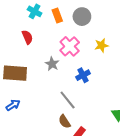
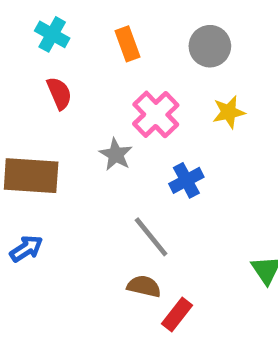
cyan cross: (35, 11) -> (52, 34), moved
gray circle: (82, 17) -> (210, 46), moved
brown semicircle: (64, 122) -> (144, 286), turned 136

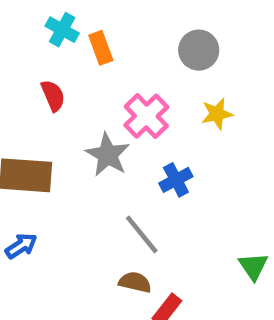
cyan cross: (52, 34) -> (62, 30), moved
orange rectangle: (128, 44) -> (101, 48), moved
gray star: (116, 154) -> (108, 155), size x1.4

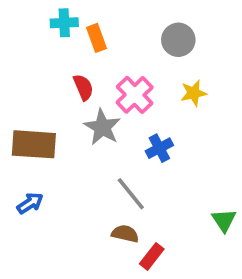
cyan cross: (62, 30) -> (64, 23), turned -32
red semicircle: (53, 96) -> (83, 87), moved

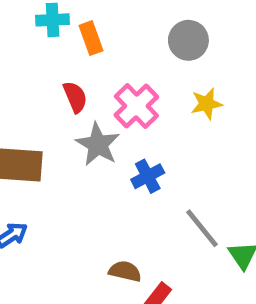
blue cross: (159, 148) -> (148, 176), moved
gray line: (131, 194) -> (202, 228), moved

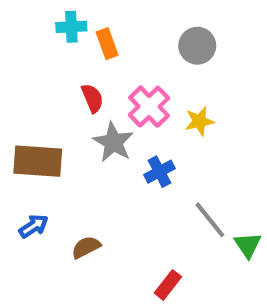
yellow star: (207, 104) -> (199, 121), moved
brown semicircle: (125, 271) -> (86, 247), moved, turned -40

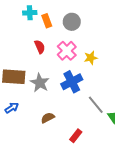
gray circle: (197, 46) -> (72, 22), moved
gray star: (113, 142) -> (40, 83), moved
blue cross: (159, 172) -> (72, 82), size x1.5
brown semicircle: (86, 247) -> (48, 118), moved

